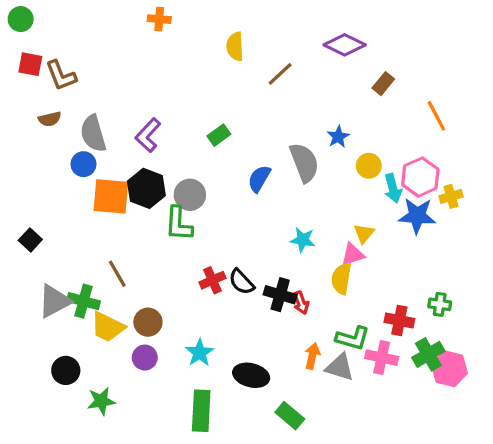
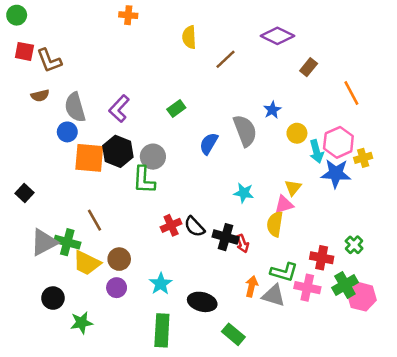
green cross: (440, 304) -> (354, 245), turned 36

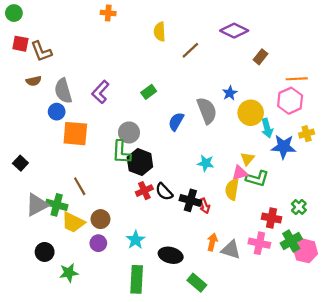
orange line: (351, 93) -> (297, 79), turned -65
yellow circle: (297, 133) -> (251, 113), size x1.5
pink hexagon: (338, 142) -> (290, 101), moved
black hexagon: (118, 151) -> (140, 162), moved
green L-shape: (284, 272) -> (257, 179), moved

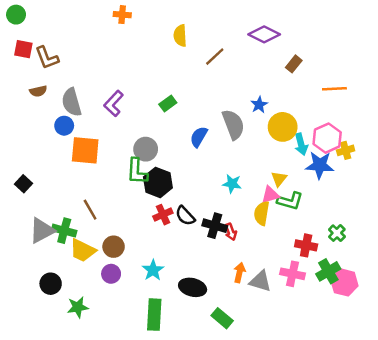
pink hexagon: (290, 101) -> (327, 138), moved

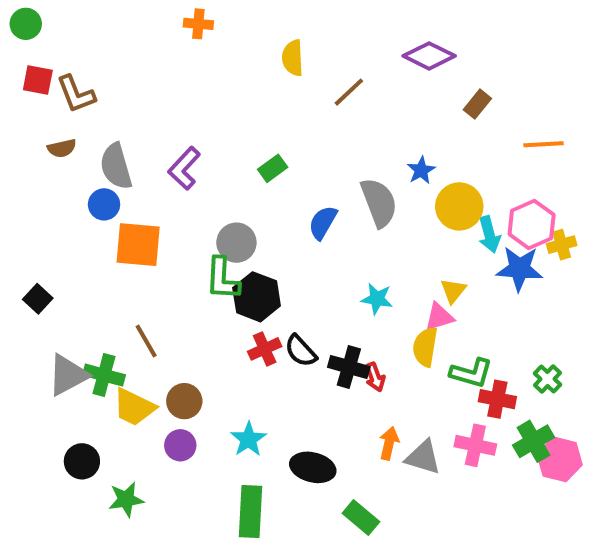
green L-shape: (290, 201) -> (471, 373), moved

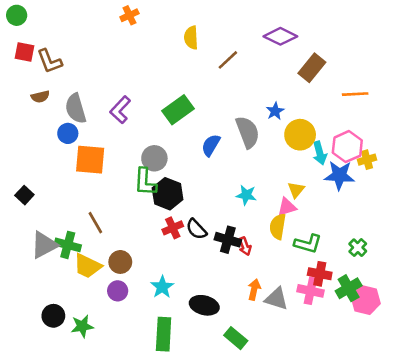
orange cross: (198, 24) -> (129, 15), turned -30
brown rectangle: (477, 104) -> (312, 68), size x1.5
green rectangle: (273, 168) -> (178, 110), size x1.6
red cross: (497, 399) -> (320, 274), moved
black circle: (82, 461) -> (53, 316), moved

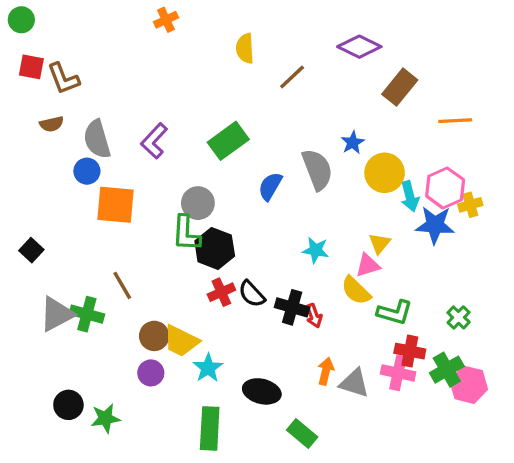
yellow semicircle: (278, 227) -> (356, 291), turned -55
yellow trapezoid: (87, 266) -> (181, 341), moved

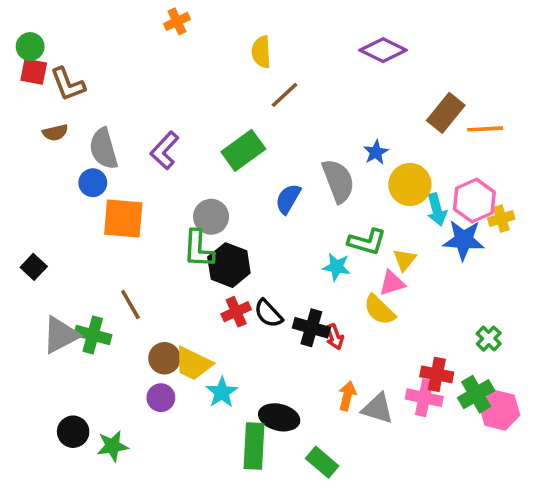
green circle: (21, 20) -> (30, 47), moved
brown line: (292, 77) -> (284, 95), moved
brown rectangle: (400, 87) -> (446, 113), moved
green L-shape: (395, 312) -> (367, 242), moved
green rectangle: (210, 428) -> (254, 446), moved

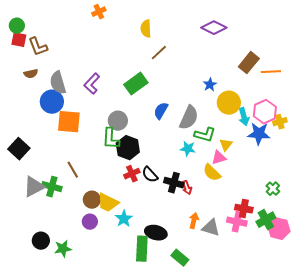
gray semicircle: (338, 181) -> (189, 118), moved, turned 45
blue circle: (93, 183) -> (52, 102), size x1.5
black square: (34, 267) -> (19, 149), size x1.5

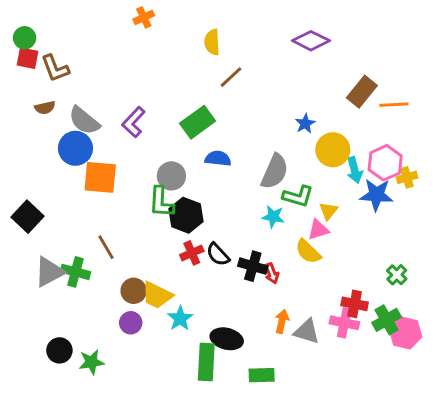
gray semicircle: (58, 83) -> (84, 121), turned -35
blue semicircle: (161, 111) -> (218, 158), moved, turned 66
green rectangle: (180, 258) -> (262, 375), turned -42

